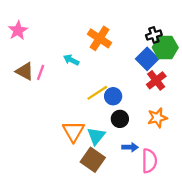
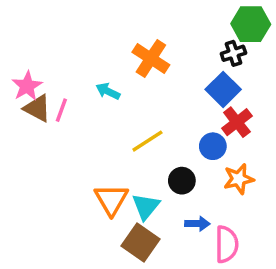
pink star: (18, 31) -> (27, 86), moved
green hexagon: (165, 48) -> (251, 24), moved
blue circle: (113, 96) -> (213, 146), moved

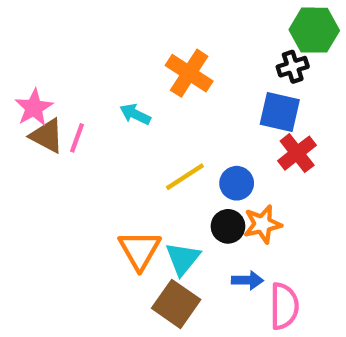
blue square: (223, 89) -> (280, 112), turned -32
blue circle: (213, 146) -> (237, 183), moved
orange star: (239, 179) -> (263, 224), moved

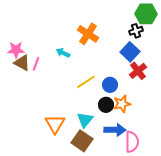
pink star: (34, 108) -> (16, 50), turned 30
blue square: (280, 112) -> (130, 52), turned 30
orange triangle: (140, 250) -> (55, 124), moved
blue arrow: (247, 280) -> (115, 130), size x1.5

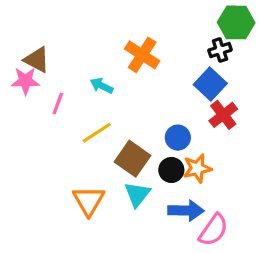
brown triangle: (22, 63) -> (37, 60), moved
yellow line: (86, 82) -> (97, 133), moved
brown square: (82, 141) -> (132, 159), moved
pink semicircle: (132, 142) -> (213, 230), turned 35

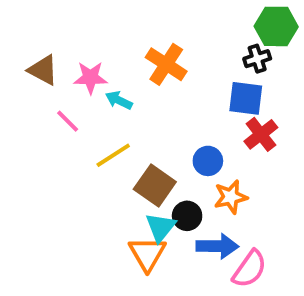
pink star: (25, 81) -> (90, 78), moved
blue square: (210, 84) -> (246, 98), turned -36
pink line: (58, 104) -> (68, 121), turned -65
black circle: (171, 170) -> (187, 216), moved
orange triangle: (89, 201) -> (147, 254), moved

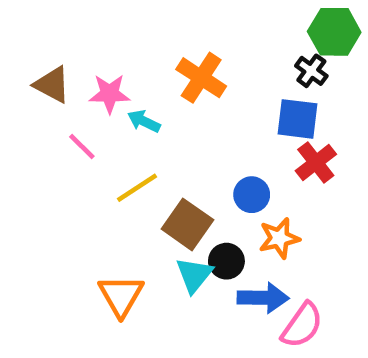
black cross: (257, 59) -> (311, 71), turned -36
orange triangle: (147, 254) -> (121, 296), moved

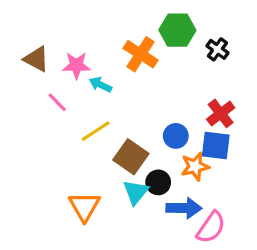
green hexagon: (334, 32) -> (177, 30), moved
blue square: (298, 119) -> (216, 146), moved

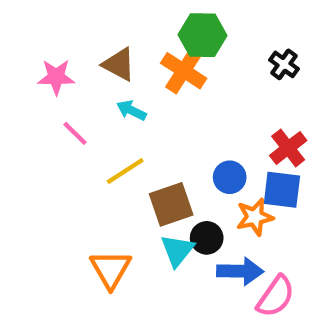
green hexagon: (177, 30) -> (202, 35), moved
brown triangle: (36, 59) -> (119, 64), moved
pink star: (76, 65) -> (56, 77), moved
brown square: (131, 157) -> (171, 204), turned 36

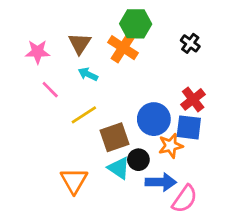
brown triangle: (119, 64) -> (80, 43), turned 35
blue circle: (230, 177) -> (154, 119), size x1.5
cyan triangle: (177, 250) -> (119, 168), turned -35

